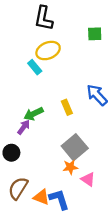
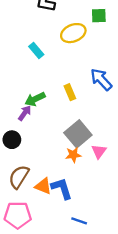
yellow ellipse: (48, 51) -> (73, 33), moved
pink triangle: (88, 179) -> (99, 151), moved, turned 32

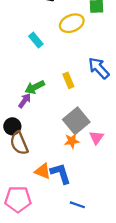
brown semicircle: (19, 177) -> (19, 143), moved, turned -55

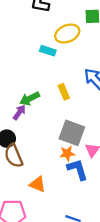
cyan rectangle: (36, 40) -> (48, 51), moved, turned -32
gray square: (76, 121) -> (72, 133), turned -30
blue L-shape: (61, 173) -> (78, 169), moved

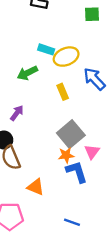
yellow ellipse: (67, 34) -> (66, 57), moved
green arrow: (30, 99) -> (27, 73), moved
gray square: (72, 133) -> (71, 134), turned 30

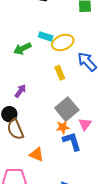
green arrow: (27, 73) -> (22, 49), moved

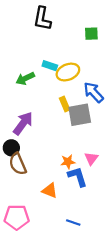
purple arrow: (20, 91) -> (23, 123), size x1.6
gray square: (67, 109) -> (80, 115), moved, turned 30
orange triangle: (37, 154) -> (50, 191), moved

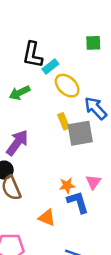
black L-shape: (42, 19) -> (33, 55), moved
cyan rectangle: (50, 66) -> (50, 67), moved, turned -56
yellow ellipse: (68, 72) -> (67, 86), turned 65

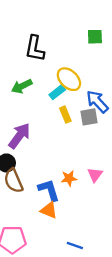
cyan rectangle: (50, 67) -> (57, 92), moved
gray square: (80, 133) -> (89, 117), moved, size x0.7
blue L-shape: (78, 202) -> (49, 190), moved

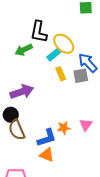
black L-shape: (35, 48) -> (39, 32), moved
purple arrow: (19, 136) -> (22, 92), turned 35
blue L-shape: (49, 190) -> (47, 138), turned 90

